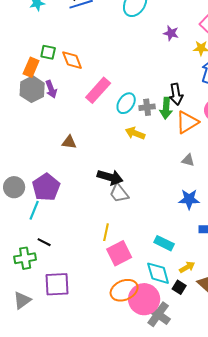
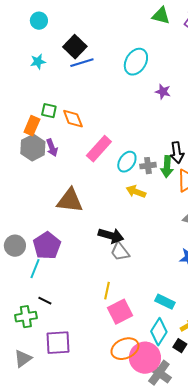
purple star: (171, 33) -> (163, 92), moved
brown triangle: (69, 142) -> (70, 201), size x1.8
cyan diamond: (158, 273) -> (159, 332), turned 48

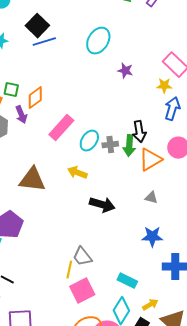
orange diamond: (73, 119) -> (35, 98), turned 75
purple arrow: (52, 148) -> (21, 115), moved
yellow arrow: (136, 192) -> (77, 173), moved
black arrow: (111, 236) -> (102, 205), moved
gray trapezoid: (120, 252) -> (82, 257), moved

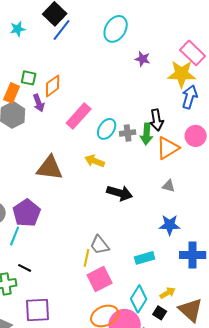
blue line: (44, 42) -> (62, 30), turned -35
yellow star: (164, 86) -> (182, 74), size x1.8
cyan rectangle: (127, 281) -> (145, 258), moved, turned -42

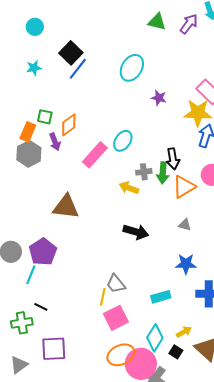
cyan ellipse: (107, 129) -> (123, 141), moved
yellow arrow: (95, 161) -> (129, 188), moved

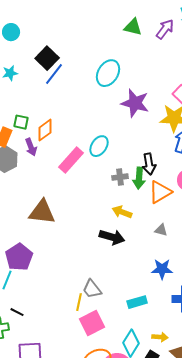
purple star: (159, 98) -> (135, 103), size x1.8
yellow arrow: (129, 188) -> (122, 212), moved
yellow arrow: (184, 332) -> (160, 337), turned 35

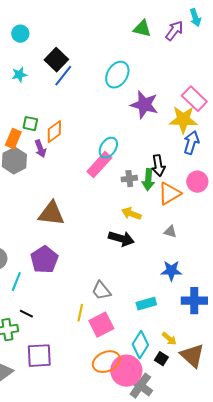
pink rectangle: (71, 160) -> (99, 165), moved
purple pentagon: (19, 257) -> (44, 260), moved
yellow line: (79, 302) -> (80, 313), moved
yellow arrow: (160, 337) -> (169, 339), turned 35

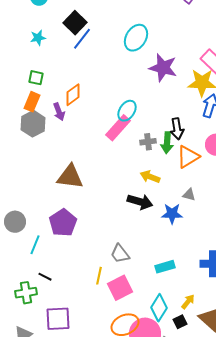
green square: (30, 124) -> (36, 78), moved
blue star: (171, 271) -> (172, 214), moved
yellow arrow: (169, 339) -> (188, 302), turned -91
black square: (161, 359) -> (180, 322), turned 32

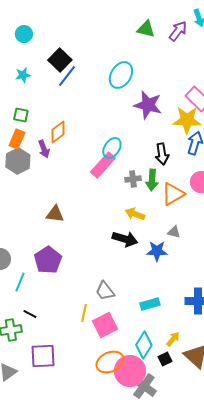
black arrow: (177, 129) -> (162, 154), moved
brown triangle: (70, 177) -> (55, 214), size x0.7

